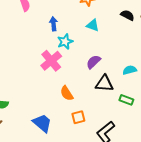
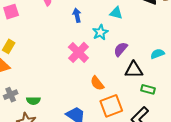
cyan star: (65, 42) -> (100, 32), moved
green rectangle: (126, 100) -> (148, 89), moved
orange square: (78, 117) -> (111, 106), size x1.6

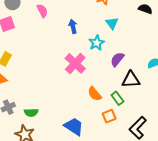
cyan triangle: (116, 13) -> (112, 23), turned 40
green rectangle: (148, 89) -> (117, 98), moved, turned 40
orange square: (111, 106) -> (109, 116), size x0.6

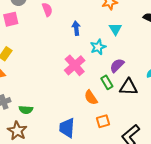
green rectangle: (117, 98) -> (107, 82), moved
blue trapezoid: (74, 126) -> (67, 128), turned -125

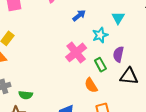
blue arrow: (76, 28) -> (79, 15), turned 56
purple semicircle: (117, 65) -> (118, 54), turned -35
green rectangle: (107, 82) -> (100, 65), moved

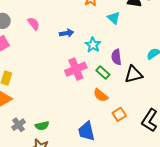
blue arrow: (79, 15) -> (67, 33), turned 48
cyan triangle: (118, 18) -> (114, 18), moved
pink cross: (76, 52) -> (76, 69), turned 35

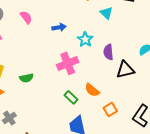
green rectangle: (103, 73) -> (71, 97), moved
green semicircle: (42, 126) -> (26, 78), moved

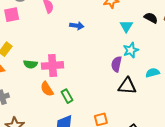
cyan star: (85, 40) -> (131, 50), moved
pink cross: (68, 63) -> (53, 65), moved
orange semicircle: (92, 90) -> (47, 89), moved

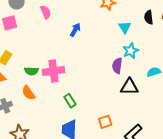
black semicircle: (151, 18) -> (149, 17), turned -120
blue arrow: (77, 26) -> (75, 30), turned -64
orange semicircle: (47, 89) -> (28, 93), moved

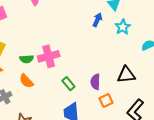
blue arrow: (75, 30) -> (97, 20), moved
purple semicircle: (117, 66) -> (95, 82), moved
black triangle: (129, 87) -> (126, 75), moved

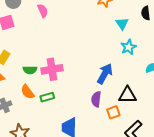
blue arrow: (97, 20) -> (105, 74), moved, size x1.5
green rectangle: (68, 84) -> (47, 97), moved, turned -72
orange square: (106, 101) -> (113, 112), moved

